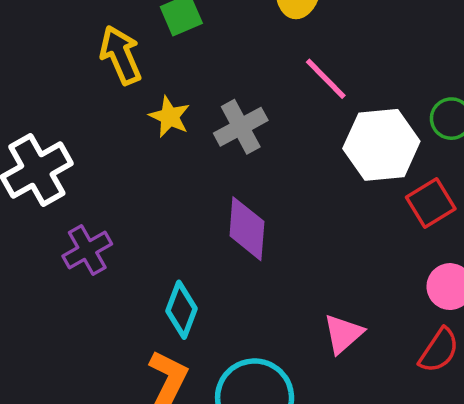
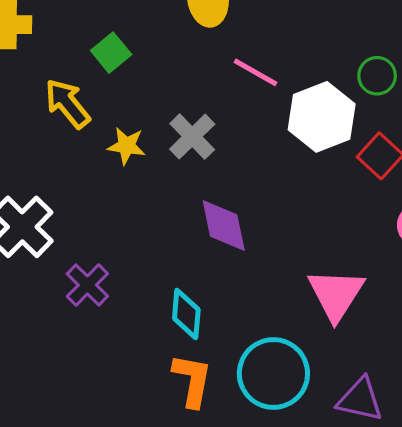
pink triangle: (343, 334) -> (336, 294), size x1.5

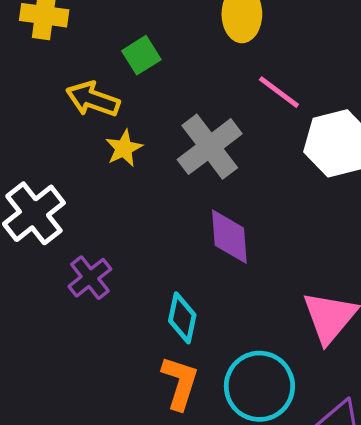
yellow arrow: (67, 103) -> (93, 99), turned -38
gray cross: (192, 137) -> (210, 147), size x1.4
yellow star: (127, 146) -> (124, 148), moved, turned 30

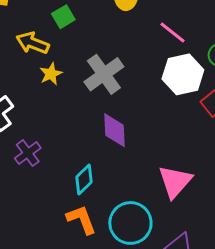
pink line: (279, 92) -> (172, 33), moved
cyan diamond: (182, 318) -> (84, 179), turned 32
orange L-shape: (180, 383) -> (81, 220), turned -40

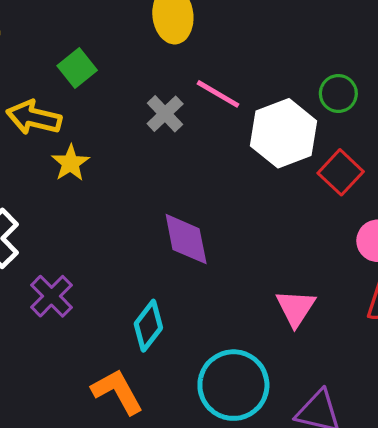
pink line: (172, 33) -> (218, 94), moved
gray cross: (104, 74) -> (165, 114), moved, size x0.6
pink triangle: (175, 182) -> (296, 308), size x0.7
orange L-shape: (81, 220) -> (117, 392), moved

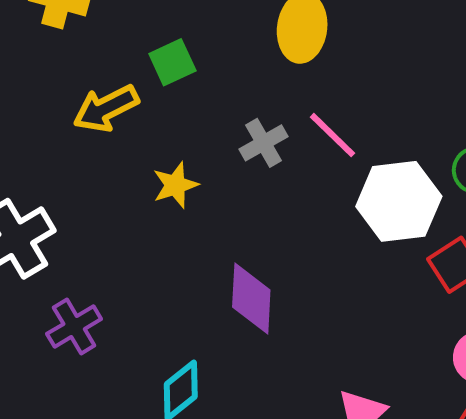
yellow arrow: (34, 118) -> (106, 108), turned -54
yellow star: (70, 163) -> (175, 185), moved

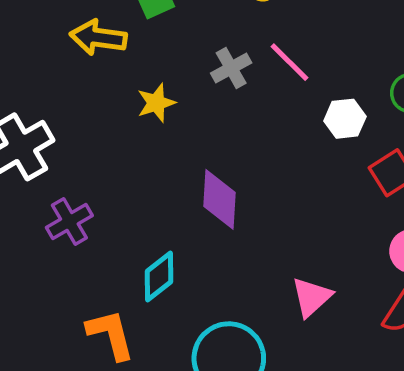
yellow arrow: (106, 108) -> (98, 38), turned 34
white hexagon: (399, 201) -> (345, 119), size x0.6

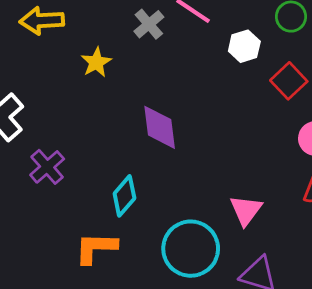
pink triangle: (312, 297) -> (246, 210), moved
orange L-shape: (111, 334) -> (96, 248), turned -63

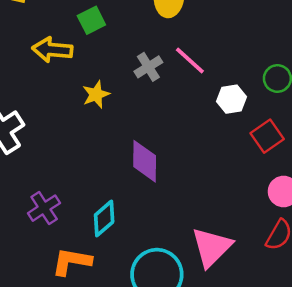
purple cross: (47, 167) -> (44, 208), moved
pink triangle: (246, 210) -> (212, 247), size x1.4

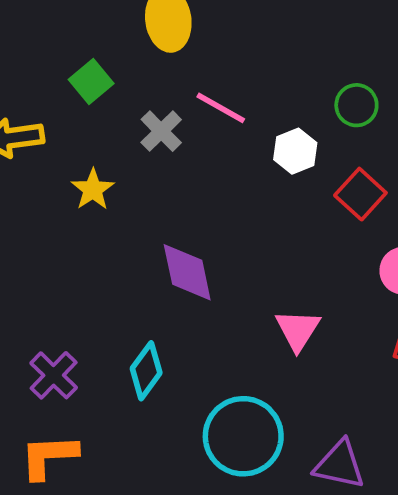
green square: (91, 20) -> (91, 81), moved
pink triangle: (212, 247) -> (298, 330), moved, size x0.7
orange L-shape: (72, 262) -> (49, 456), moved

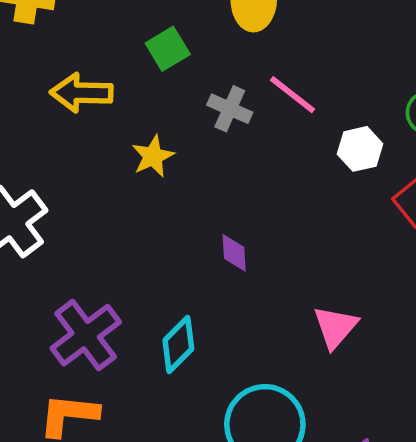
gray cross: (161, 131) -> (230, 109), turned -30
purple diamond: (187, 272) -> (234, 253), size x0.6
purple cross: (54, 375) -> (86, 335), size x1.4

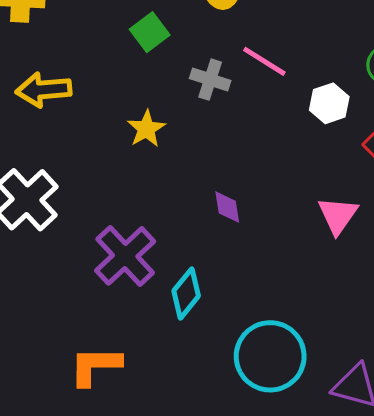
yellow arrow: (81, 93) -> (44, 90), moved
pink triangle: (335, 327) -> (338, 215), moved
purple cross: (86, 335) -> (125, 256), moved

